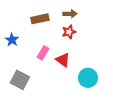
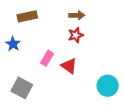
brown rectangle: (40, 19) -> (27, 16), moved
cyan circle: (88, 78) -> (108, 86), moved

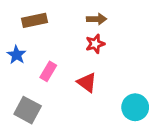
pink rectangle: (47, 58) -> (48, 71), moved

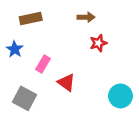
red star: (95, 44) -> (98, 43), moved
red triangle: (87, 82) -> (66, 82), moved

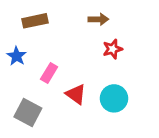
cyan circle: (120, 96) -> (114, 98), moved

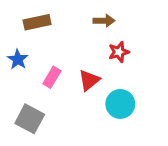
red triangle: (76, 94) -> (89, 80), moved, turned 45

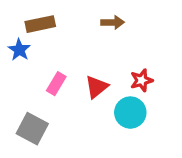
red star: (119, 52) -> (142, 80), moved
blue star: (18, 59) -> (19, 50), moved

